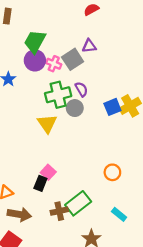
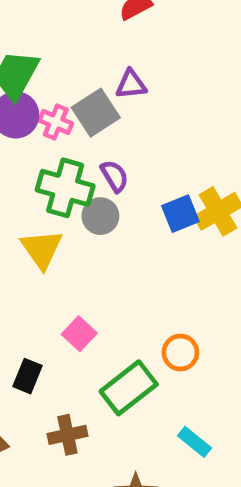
green cross: (58, 95) -> (65, 188), turned 30
pink square: (48, 172) -> (79, 334), moved
green rectangle: (78, 203) -> (129, 388), moved

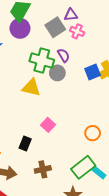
pink cross: (56, 122) -> (77, 31), moved
yellow triangle: (42, 249) -> (31, 87), turned -42
green rectangle: (129, 388) -> (83, 167), moved

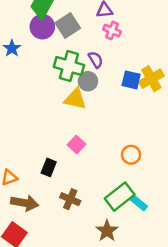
gray square: (55, 27) -> (68, 25), moved
blue square: (93, 72) -> (131, 80), turned 35
yellow triangle: (31, 87) -> (75, 99), moved
brown cross: (43, 169) -> (70, 199), turned 35

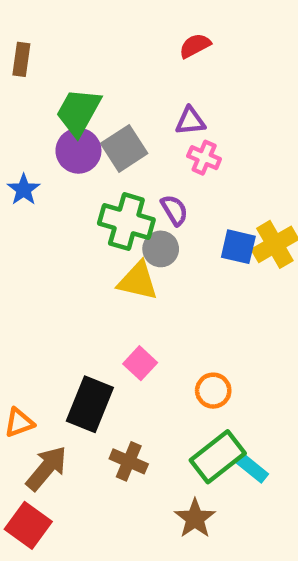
orange circle: (131, 155) -> (213, 391), moved
black rectangle: (49, 167) -> (90, 404), size x1.6
brown arrow: (25, 203) -> (46, 468), turned -60

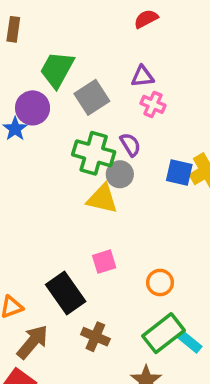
purple circle: (78, 151) -> (33, 108), moved
pink square: (140, 363) -> (104, 262), turned 30
black rectangle: (90, 404) -> (66, 293), turned -57

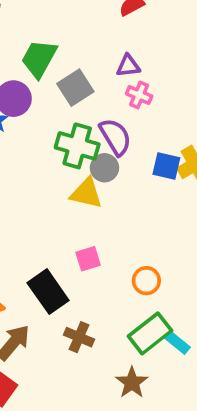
purple semicircle: (130, 145) -> (115, 137), size x1.5

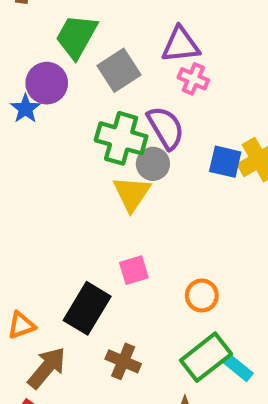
purple triangle: (128, 66) -> (181, 45), size x1.4
yellow triangle: (86, 193) -> (132, 194), turned 51
black rectangle: (48, 292) -> (87, 308), turned 66

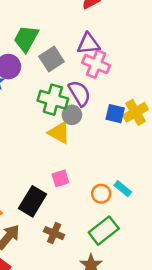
pink cross: (193, 79) -> (96, 64), size x1.5
yellow triangle: (132, 194) -> (59, 133), turned -35
cyan rectangle: (238, 368) -> (123, 189), moved

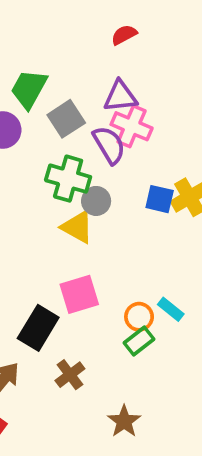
purple semicircle: (80, 93) -> (109, 145), moved
pink square: (60, 178) -> (79, 294), size x1.5
green rectangle: (104, 231) -> (139, 341), moved, size x0.7
brown cross: (54, 233) -> (70, 375), turned 30

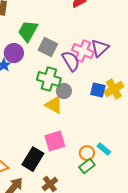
purple triangle: (120, 96) -> (100, 48), moved, turned -36
gray square: (66, 119) -> (48, 47), turned -30

